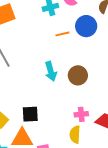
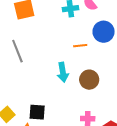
orange line: (62, 34) -> (80, 46), moved

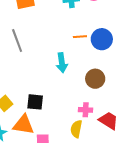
blue circle: (104, 32) -> (102, 39), moved
brown circle: (89, 80) -> (95, 79), moved

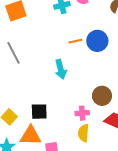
brown circle: (95, 79) -> (102, 96), moved
pink cross: (86, 110) -> (82, 113), moved

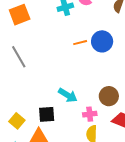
cyan arrow: (61, 69) -> (68, 95), moved, turned -42

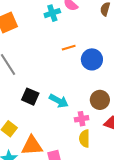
blue circle: (102, 41) -> (92, 59), moved
black square: (47, 114) -> (30, 97), moved, turned 30

